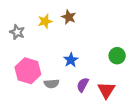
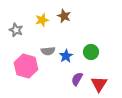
green circle: (117, 56) -> (91, 52), moved
gray semicircle: (52, 84) -> (48, 51), moved

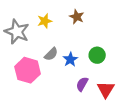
brown star: (64, 16) -> (77, 17), moved
gray star: (16, 30) -> (17, 32), size x1.6
gray semicircle: (48, 51) -> (51, 54), turned -40

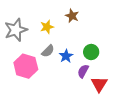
yellow star: (45, 21) -> (47, 27), moved
gray star: (17, 32) -> (16, 30), turned 30
purple semicircle: (82, 84) -> (83, 71), moved

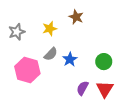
gray star: (16, 30) -> (17, 32), size x0.7
green circle: (91, 52) -> (104, 62), moved
purple semicircle: (83, 71) -> (83, 88), moved

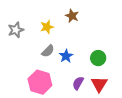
pink hexagon: (27, 70) -> (40, 82), moved

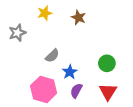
yellow star: (47, 27) -> (45, 13), moved
blue star: (66, 56) -> (70, 72), moved
purple semicircle: (78, 83) -> (76, 91), moved

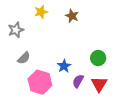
gray semicircle: (52, 56) -> (24, 58), moved
purple semicircle: (76, 91) -> (78, 81), moved

